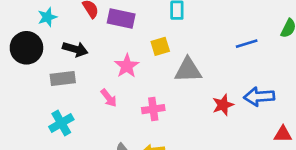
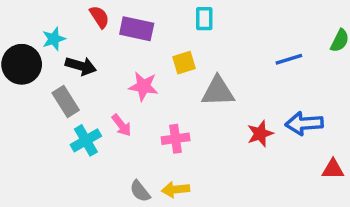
cyan star: (47, 17) -> (54, 39), moved
pink star: (127, 66) -> (143, 86), turned -30
gray rectangle: (63, 78) -> (66, 102), turned 65
cyan cross: (61, 123) -> (86, 140), moved

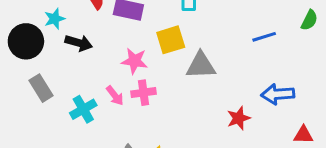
yellow square: (184, 63) -> (171, 40), size x1.4
gray rectangle: (66, 102) -> (41, 88), moved
red star: (260, 134) -> (239, 118), moved
pink cross: (176, 139) -> (144, 93), moved

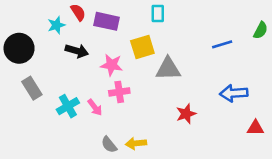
cyan star: (55, 19) -> (56, 25), moved
black arrow: (79, 43) -> (77, 51), moved
pink arrow: (115, 96) -> (95, 107), moved
red star: (239, 118) -> (186, 114), moved

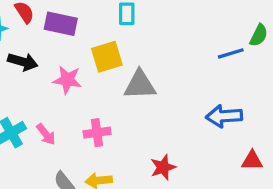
blue line: (222, 44) -> (231, 53), moved
pink cross: (119, 92) -> (97, 133), moved
red star: (186, 114) -> (163, 167), moved

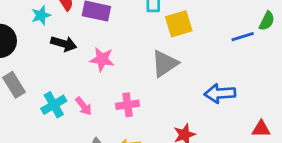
yellow square: (107, 57) -> (179, 24), moved
gray triangle: (140, 85) -> (165, 64), turned -32
blue arrow: (224, 116) -> (220, 93), moved

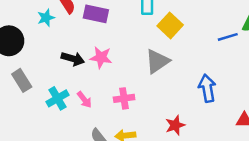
yellow square: (179, 24) -> (170, 25), turned -30
black arrow: (64, 44) -> (73, 59), moved
blue arrow: (220, 93) -> (207, 88), turned 84

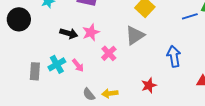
pink star: (101, 57) -> (91, 32), turned -30
gray rectangle: (22, 80) -> (35, 71), moved, turned 36
pink cross: (124, 98) -> (109, 53), moved, turned -35

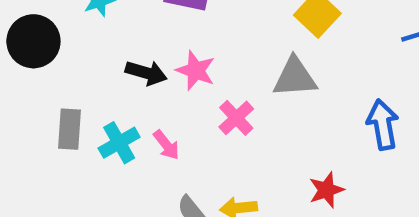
pink star: (91, 32) -> (196, 71), turned -30
gray triangle: (135, 35) -> (295, 77), turned 30
gray rectangle: (35, 71) -> (70, 129), moved

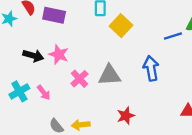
gray triangle: (295, 77) -> (109, 75), moved
blue arrow: (383, 125) -> (151, 68), moved

